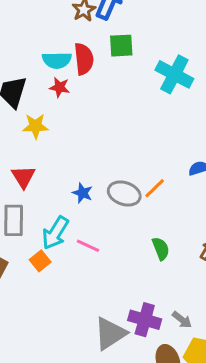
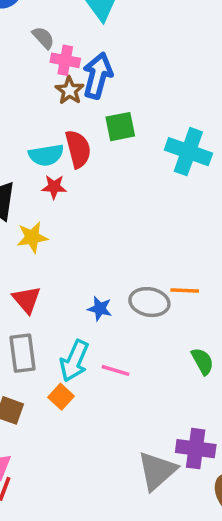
orange line: (155, 188) -> (185, 290), turned 55

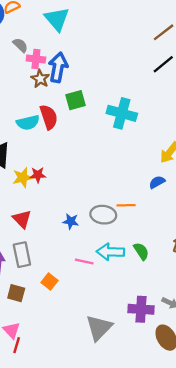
red star: (54, 187) -> (38, 175), moved
cyan arrow: (74, 361) -> (110, 252), moved, turned 72
gray triangle: (157, 471) -> (99, 328), moved

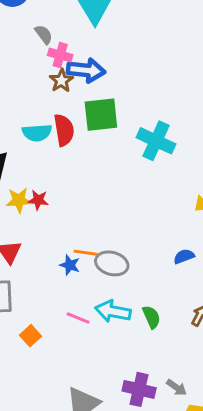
blue arrow: (58, 67) -> (86, 70), turned 76
green square: (75, 100) -> (101, 115), size x1.4
blue semicircle: (157, 182) -> (184, 256), moved
orange line: (126, 205) -> (86, 253), moved

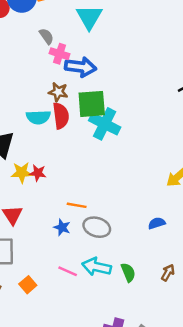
brown star: (61, 81) -> (58, 92), moved, turned -30
cyan cross: (156, 141) -> (105, 124), moved
orange line: (86, 253) -> (77, 205), moved

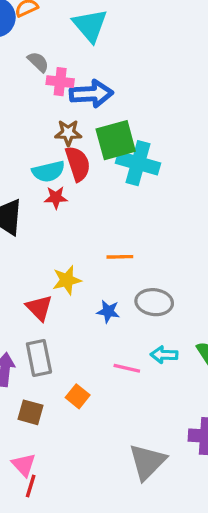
yellow star: (22, 173) -> (67, 280), moved
red star: (38, 173) -> (56, 197), moved
orange line: (77, 205) -> (120, 257), moved
cyan arrow: (97, 267) -> (164, 355), size x0.7

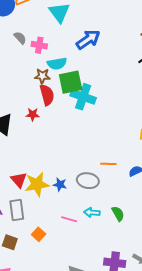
gray semicircle: (38, 62) -> (20, 38), moved
blue arrow: (91, 94) -> (88, 40), moved, turned -35
cyan semicircle: (48, 171) -> (57, 64), moved
orange line: (120, 257) -> (108, 164), moved
yellow star: (67, 280) -> (37, 184), moved, size x1.4

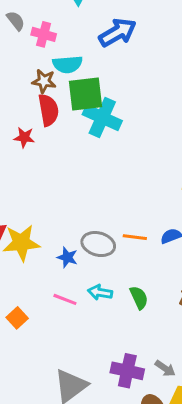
orange line: (108, 164) -> (135, 237), moved
blue star: (60, 185) -> (67, 257), moved

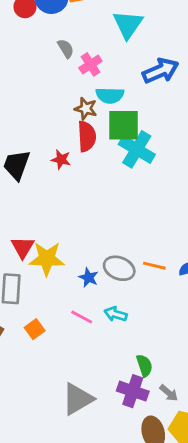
pink cross: (44, 34) -> (90, 64), turned 35
green semicircle: (139, 298) -> (144, 366), moved

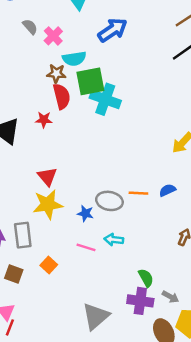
red triangle: (23, 247) -> (47, 177), moved

